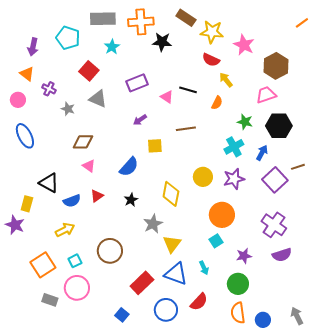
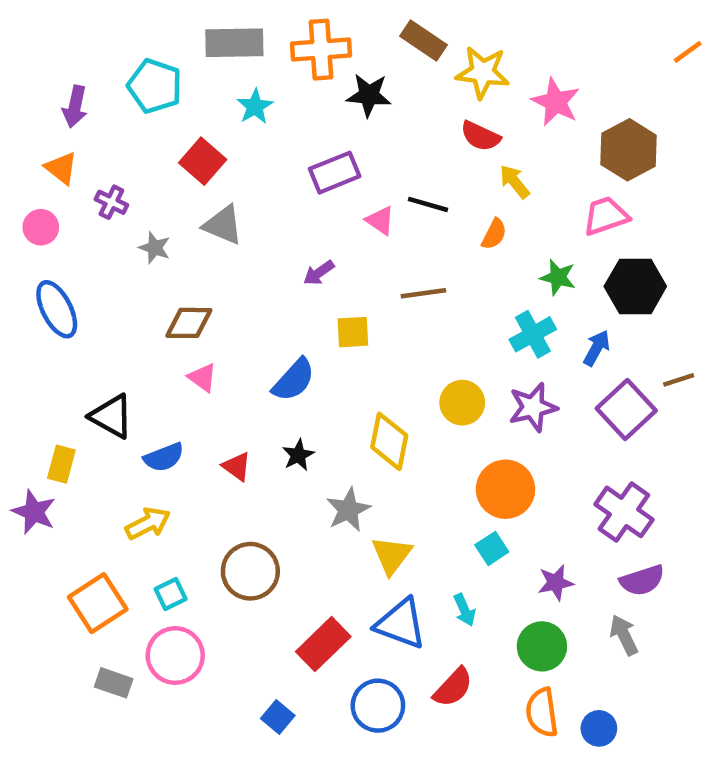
purple rectangle: (137, 83) -> (335, 173), moved
red triangle: (97, 196) -> (237, 466), moved, turned -48
gray arrow: (297, 316) -> (624, 635), moved

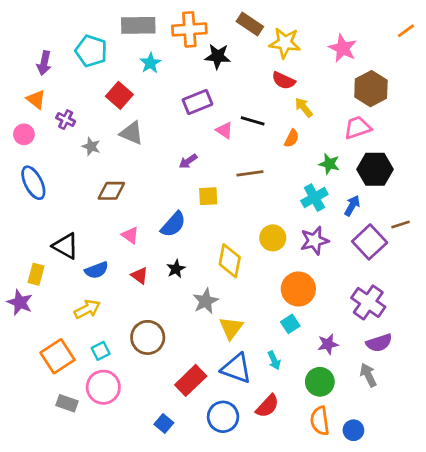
pink star: (556, 102) -> (343, 48), moved
pink triangle: (203, 378) -> (130, 235), moved

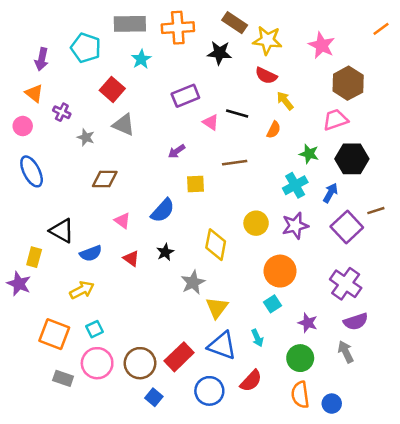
black star: (218, 56) -> (219, 53), moved
brown circle: (148, 337) -> (140, 363), moved
purple star: (328, 344) -> (308, 323), turned 30
orange square: (58, 356) -> (54, 334), turned -36

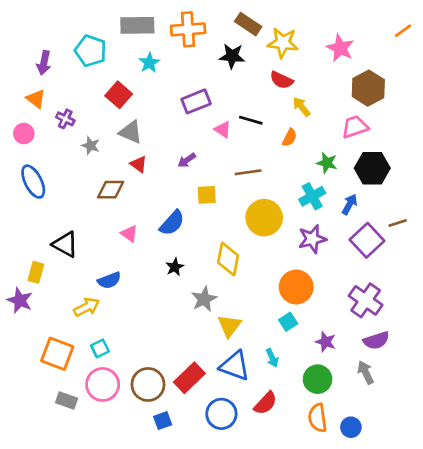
yellow circle: (256, 223) -> (264, 218), moved, size x1.4
blue semicircle: (91, 253) -> (109, 280), moved
red triangle: (131, 258) -> (139, 164), moved
blue square: (154, 397) -> (163, 421), turned 30

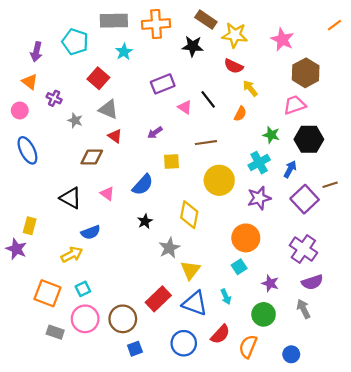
black line: (251, 120) -> (208, 99), turned 36
black triangle: (65, 244) -> (71, 198), moved
red rectangle: (189, 378) -> (158, 299), moved
orange semicircle: (318, 418) -> (248, 347), moved, turned 30

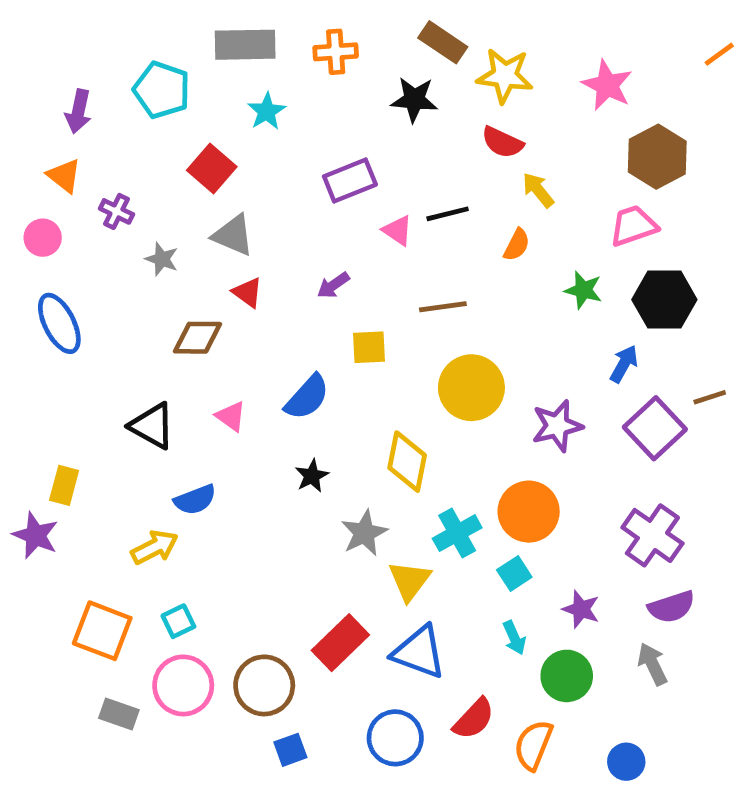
orange cross: (156, 24) -> (336, 52), size x0.7
black line: (208, 99) -> (448, 214), turned -66
cyan cross: (259, 163) -> (457, 533), moved
cyan arrow: (226, 297) -> (514, 638), moved

